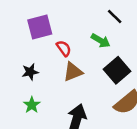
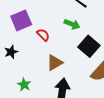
black star: (30, 72) -> (11, 52), moved
brown triangle: (73, 72) -> (55, 63), moved

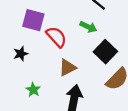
purple square: (21, 20) -> (33, 20), turned 35
red semicircle: (43, 35) -> (56, 37), size x1.5

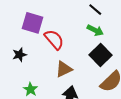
green arrow: (88, 27) -> (95, 30), moved

